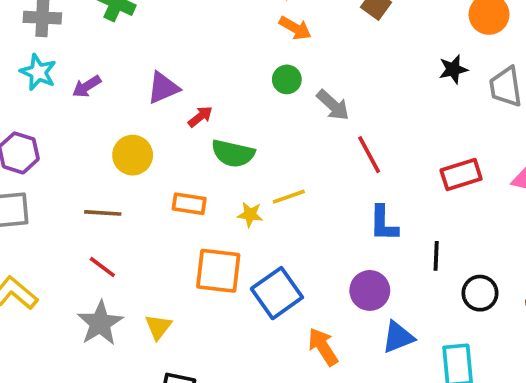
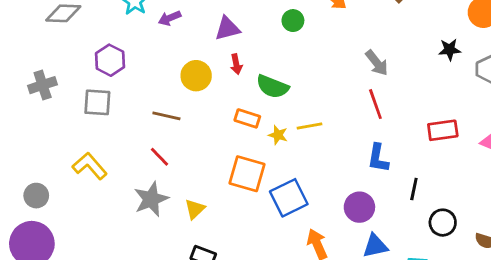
green circle: (287, 79) -> (293, 21), moved
gray arrow: (333, 105) -> (377, 63), moved
red arrow: (200, 117) -> (236, 64), moved, turned 108
orange rectangle: (189, 204) -> (247, 118), moved

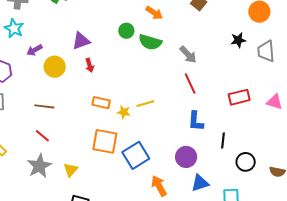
purple arrow: (170, 18) -> (34, 50), moved
yellow circle: (196, 76) -> (55, 67), moved
green semicircle: (272, 87) -> (150, 42), moved

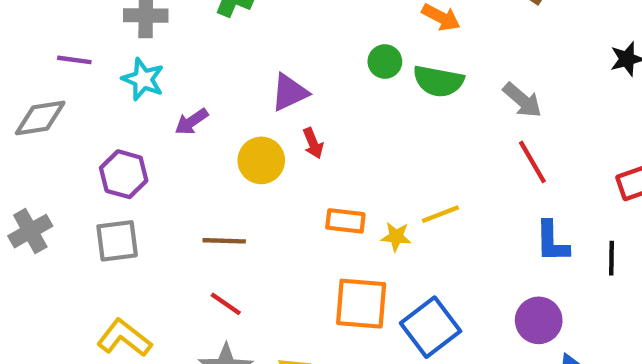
yellow circle: (55, 67) -> (261, 160), moved
black line: (223, 140) -> (612, 258), moved

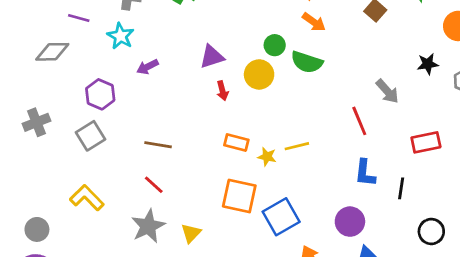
gray arrow: (522, 100) -> (387, 91), moved
yellow circle: (261, 160) -> (259, 74), moved
gray square: (117, 241) -> (90, 136), turned -32

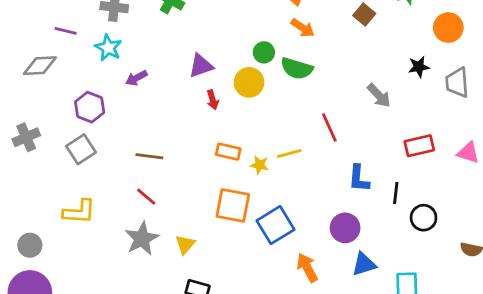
red line: (359, 121) -> (329, 128), moved
yellow L-shape: (87, 198) -> (79, 212), turned 140
black circle: (431, 231) -> (424, 218), moved

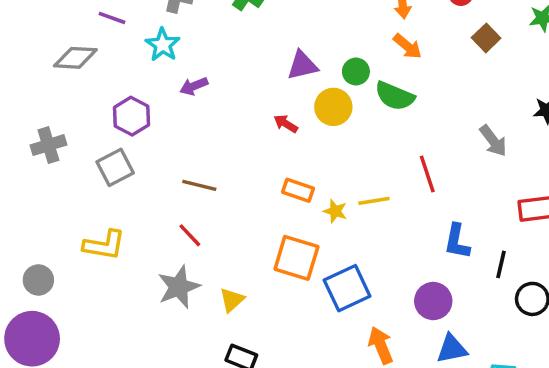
purple triangle: (201, 66) -> (302, 65), moved
red arrow: (213, 100) -> (286, 124), turned 132

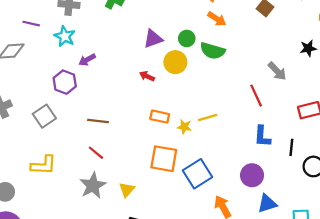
purple hexagon: (131, 116) -> (65, 82), moved
red line: (427, 174) -> (256, 96), moved

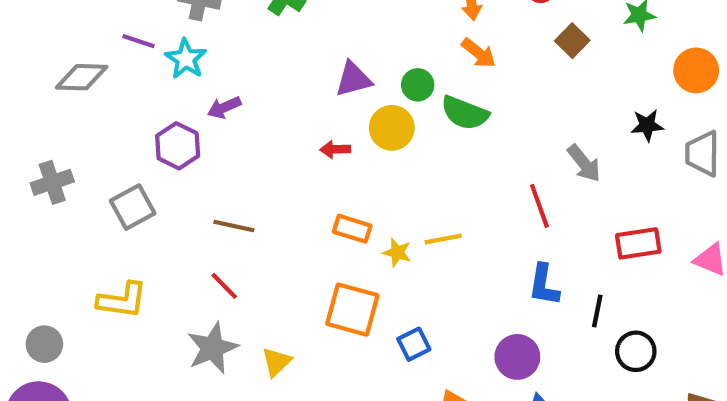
purple line: (31, 24) -> (138, 41), moved
red arrow: (147, 76) -> (335, 149), turned -32
blue square: (198, 174) -> (414, 344), size x0.6

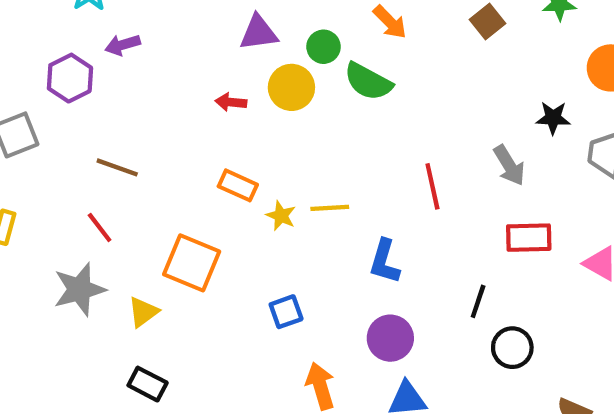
gray arrow: (584, 163) -> (509, 165), moved
blue L-shape: (544, 285) -> (384, 261), moved
orange square: (352, 310) -> (192, 263), moved

